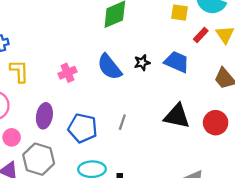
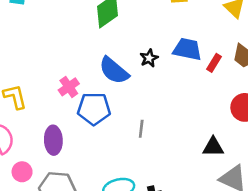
red rectangle: (201, 35) -> (214, 63), moved
black triangle: (177, 116) -> (213, 147), moved, size x0.7
blue pentagon: (83, 128) -> (94, 109), moved

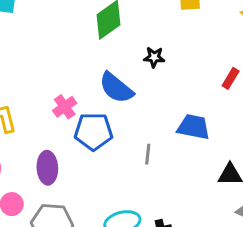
blue trapezoid: (187, 49) -> (194, 127), moved
black star: (149, 58) -> (154, 57), moved, turned 30

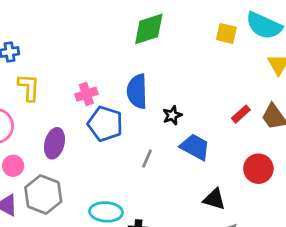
black star: (154, 57) -> (172, 115), moved, turned 30
blue semicircle: (116, 88) -> (137, 91), turned 32

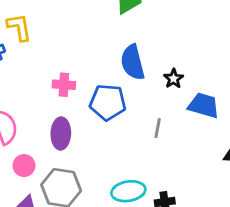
yellow L-shape: (29, 87) -> (19, 27), moved
pink cross: (86, 94) -> (64, 85), moved, turned 35

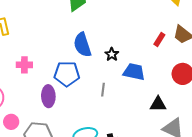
pink cross: (64, 85) -> (24, 65), moved
purple ellipse: (61, 133) -> (48, 96), moved

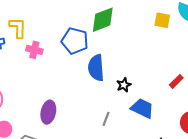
pink cross: (24, 65) -> (34, 50), moved
blue pentagon: (67, 74) -> (75, 41), moved

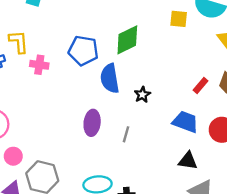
green diamond: (103, 20) -> (127, 40), moved
blue trapezoid: (142, 108) -> (185, 122), moved
purple ellipse: (48, 112) -> (92, 123), moved

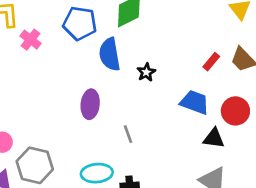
pink cross: (39, 65) -> (31, 40), turned 30
gray line: (126, 134) -> (128, 134), moved, turned -35
black triangle: (188, 161) -> (214, 138), moved

